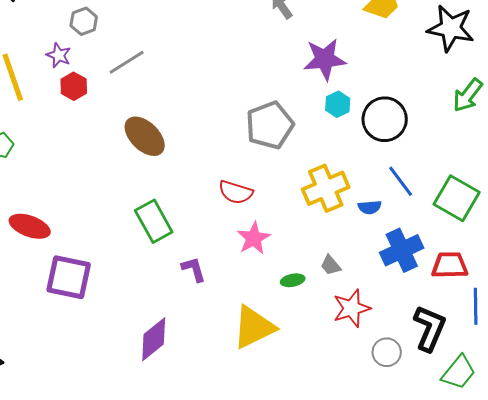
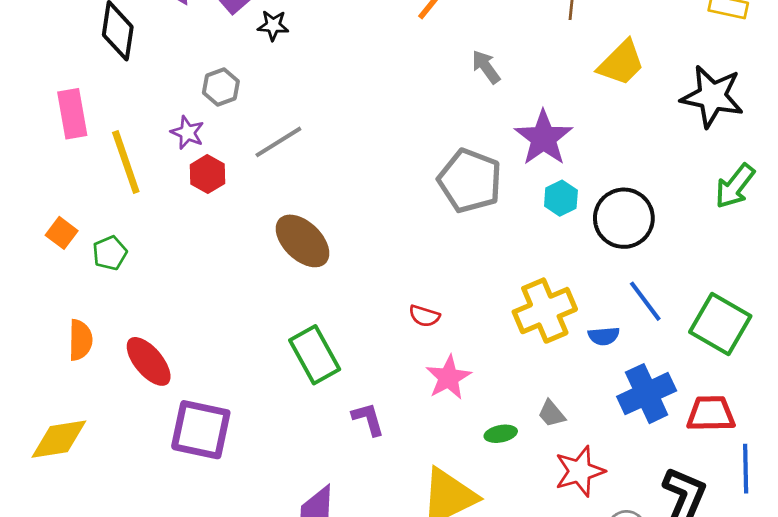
purple star: (325, 59) -> (544, 138), turned -30
gray pentagon: (270, 125) -> (470, 181), moved, turned -30
red semicircle: (236, 192) -> (424, 316), size x0.7
red ellipse: (30, 226) -> (149, 361), turned 30

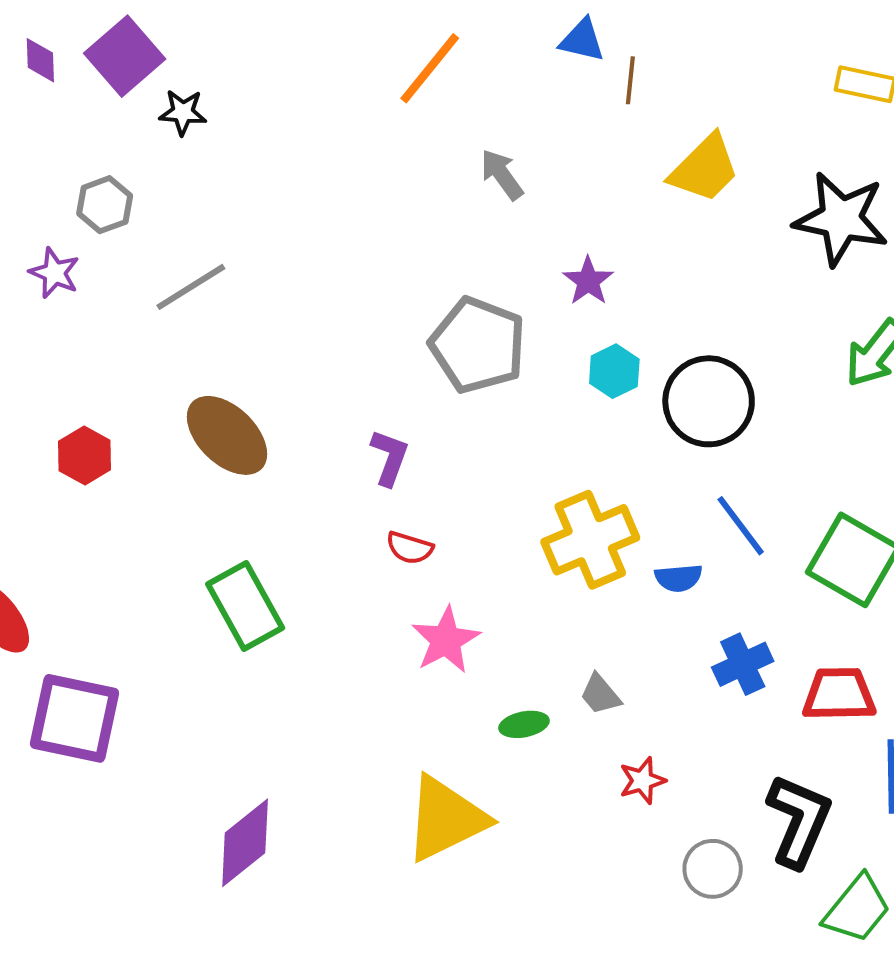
purple star: (544, 138) -> (588, 281), size x0.6
red hexagon: (207, 174) -> (85, 456), moved
blue cross: (647, 394) -> (743, 664), size x0.7
purple L-shape: (368, 419) -> (390, 458), moved, turned 36
red star: (580, 471) -> (642, 781), size x0.6

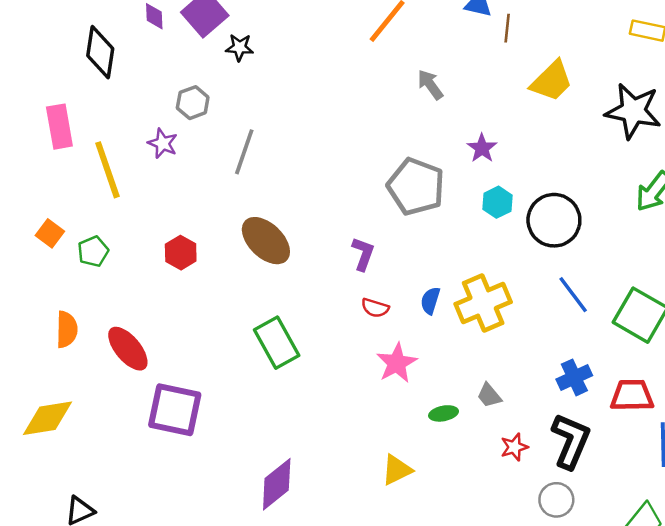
gray line: (191, 287) -> (244, 152), turned -39
blue semicircle: (678, 578) -> (430, 301), moved, turned 112
yellow triangle: (446, 819) -> (397, 470), size x0.6
black L-shape: (799, 821) -> (571, 441), moved

